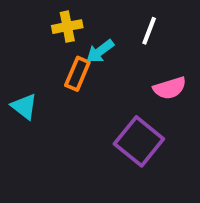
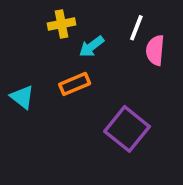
orange rectangle: (77, 74) -> (75, 84), moved, turned 44
pink semicircle: (170, 88) -> (155, 50), moved, turned 112

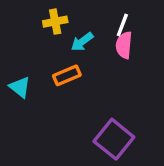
pink semicircle: (155, 50) -> (124, 45), moved
purple square: (127, 129) -> (114, 139), moved

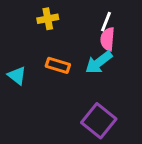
cyan arrow: (82, 42) -> (99, 62), moved, size x1.4
orange rectangle: (67, 75) -> (58, 65), turned 40

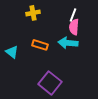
cyan arrow: (99, 62) -> (68, 43), turned 42
purple square: (99, 121) -> (50, 83), moved

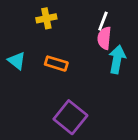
cyan arrow: (68, 43) -> (117, 59), moved, turned 96
cyan triangle: (12, 52) -> (17, 61), moved

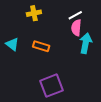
white line: (103, 21) -> (75, 15), turned 40
purple square: (70, 117) -> (52, 86), turned 30

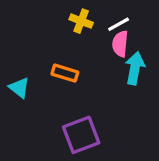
yellow cross: (34, 13) -> (81, 21), moved, turned 32
cyan triangle: (12, 44) -> (19, 88), moved

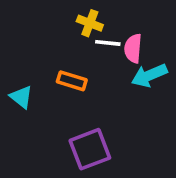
white line: (119, 24) -> (108, 43), moved, turned 35
cyan arrow: (135, 68) -> (149, 75), turned -124

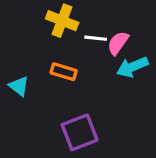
yellow cross: (90, 23) -> (62, 21), moved, size x1.4
pink semicircle: (133, 48) -> (118, 43), turned 30

